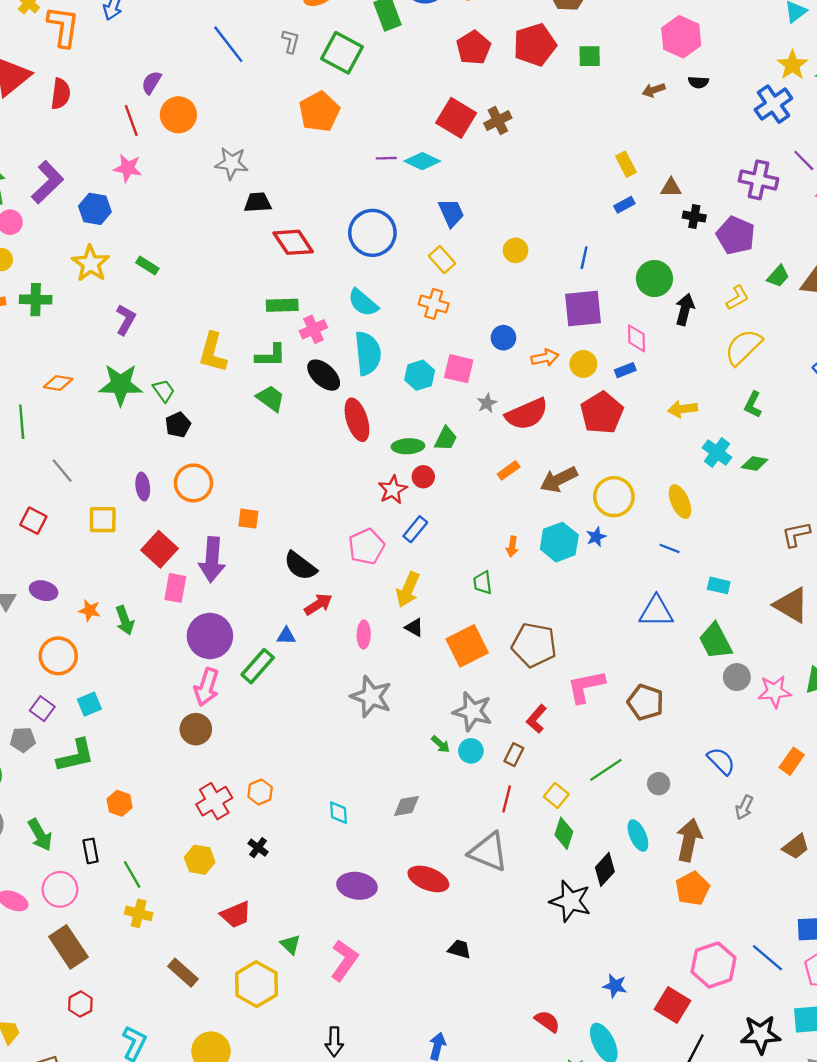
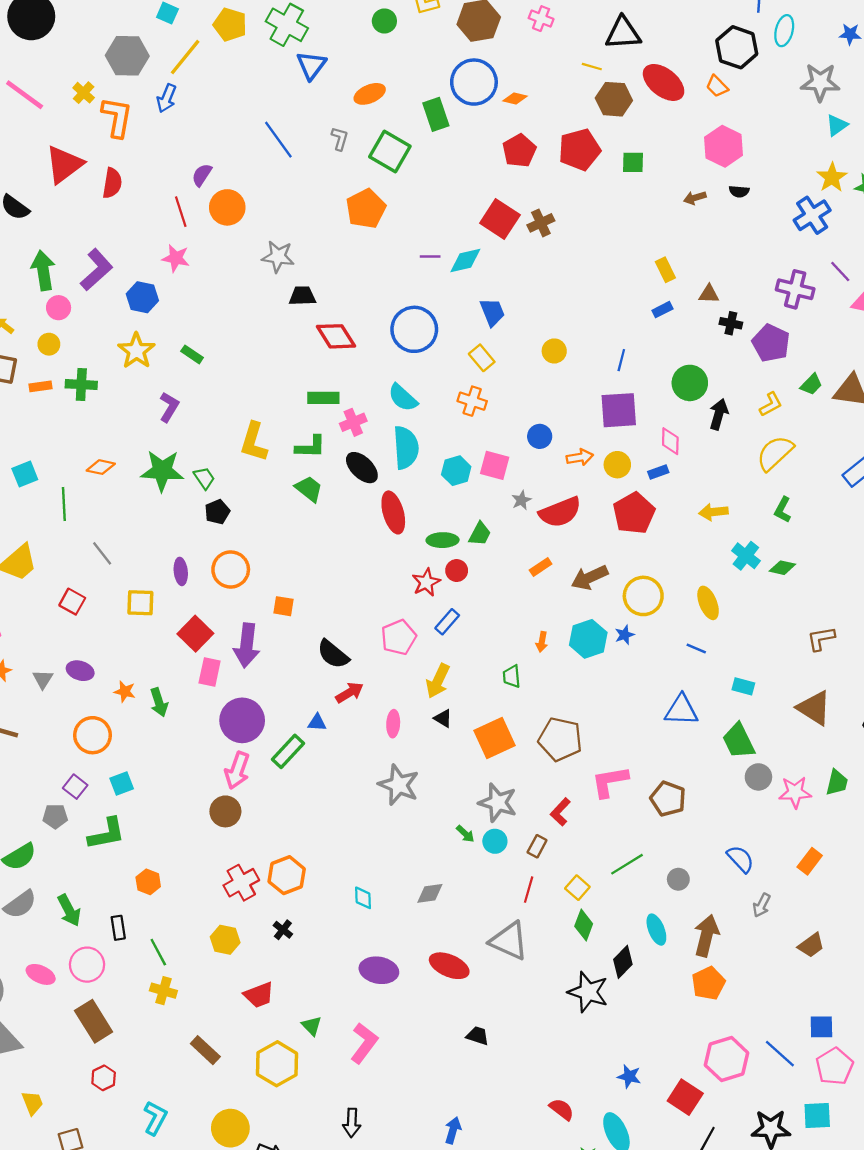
cyan diamond: (422, 161) -> (465, 260), turned -40
orange hexagon: (260, 792) -> (287, 875), size x1.5

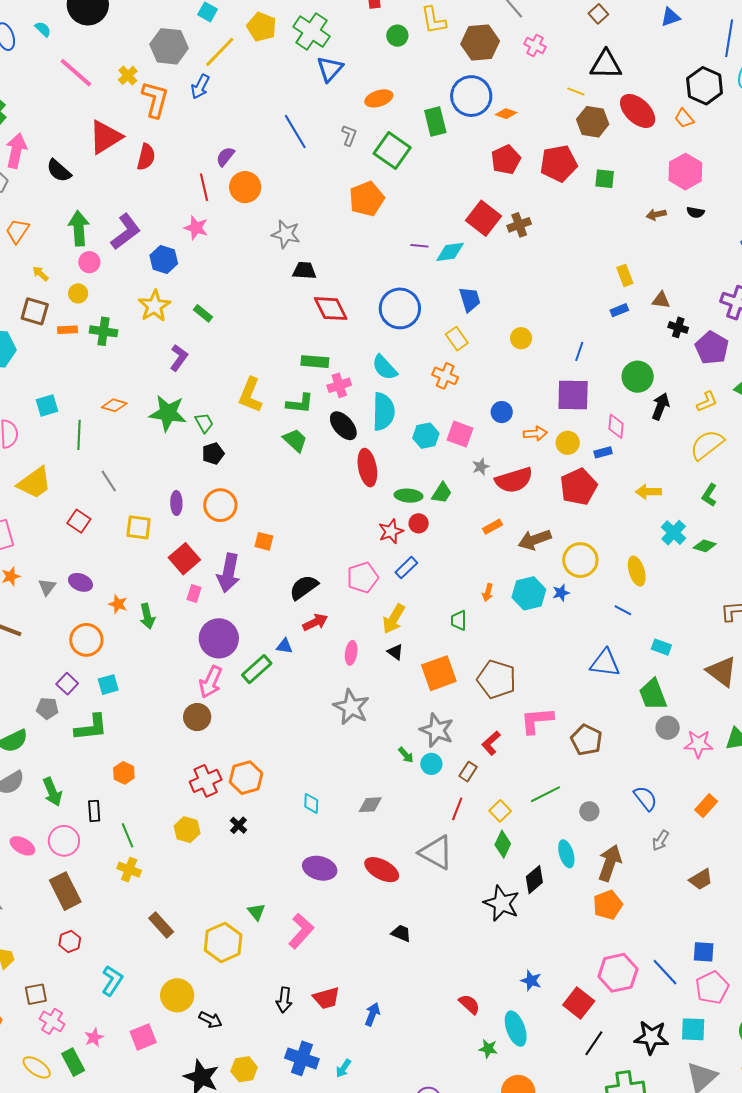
black semicircle: (333, 654) -> (304, 587), turned 100
pink rectangle: (210, 672) -> (194, 593), size x0.7
red trapezoid: (259, 995) -> (326, 998), moved

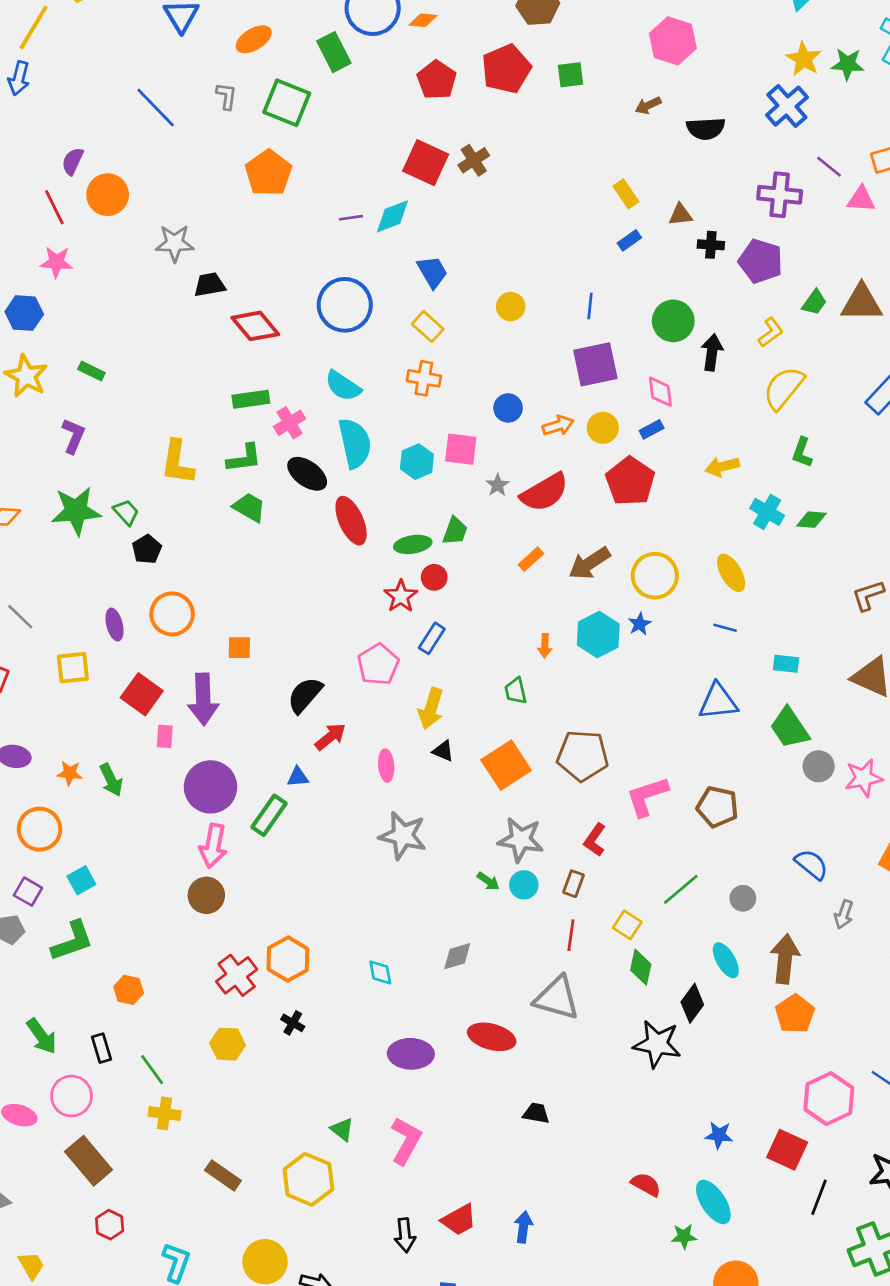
black semicircle: (695, 212) -> (706, 128), moved, size x1.6

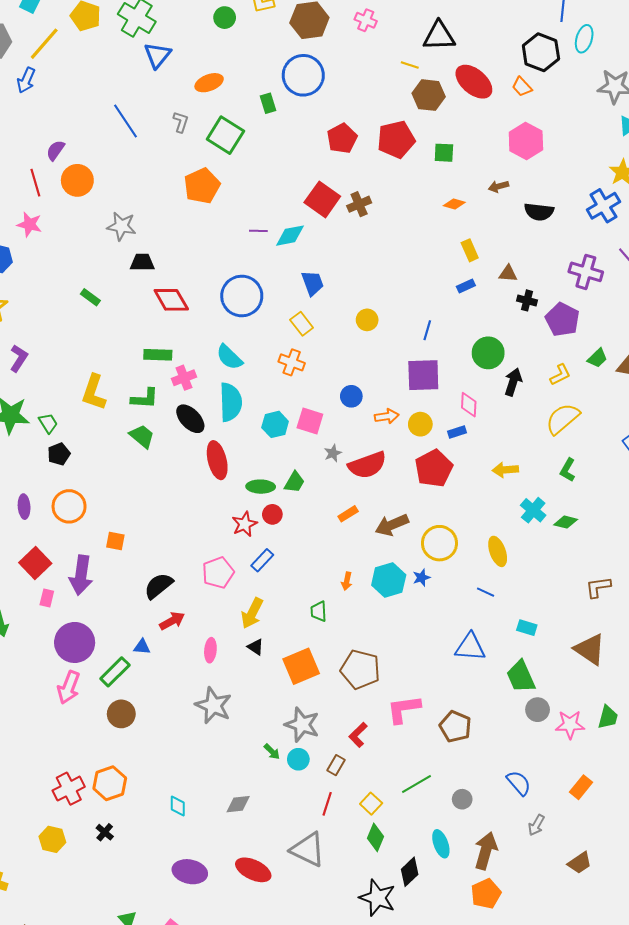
orange diamond: (423, 20) -> (454, 204), moved
green rectangle: (334, 52) -> (268, 103), size x0.7
green rectangle: (91, 371) -> (90, 297), moved
brown circle: (206, 895) -> (121, 714), moved

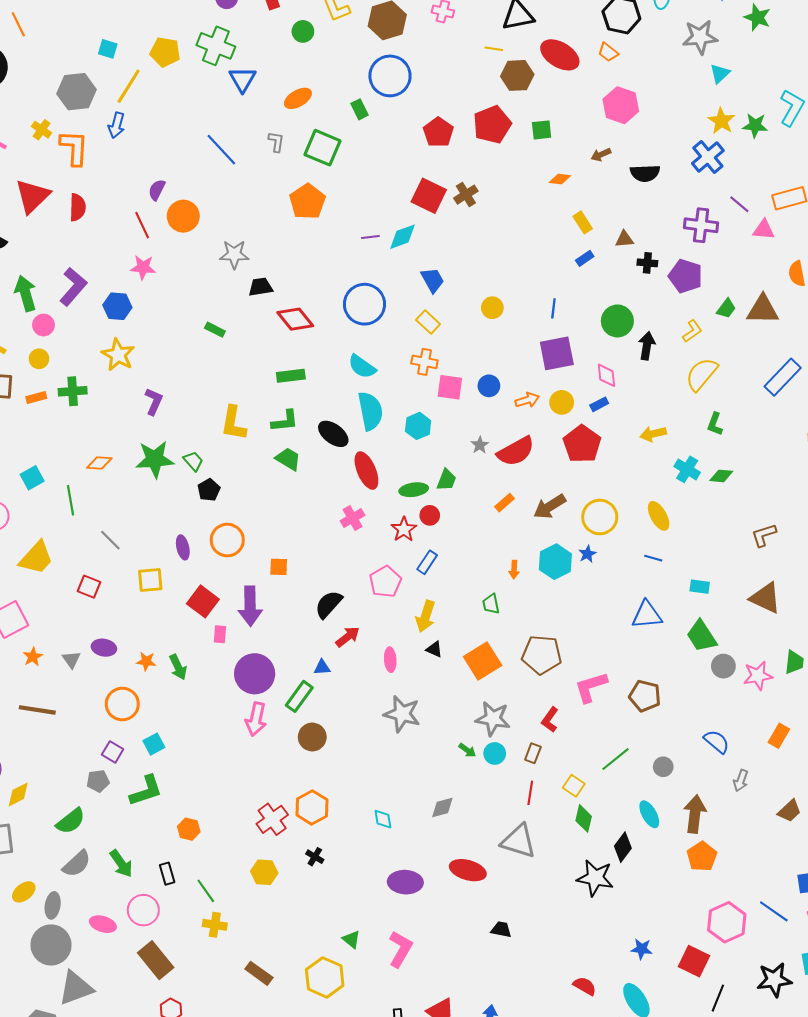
pink cross: (184, 378) -> (353, 518), moved
pink square: (310, 421) -> (450, 387), moved

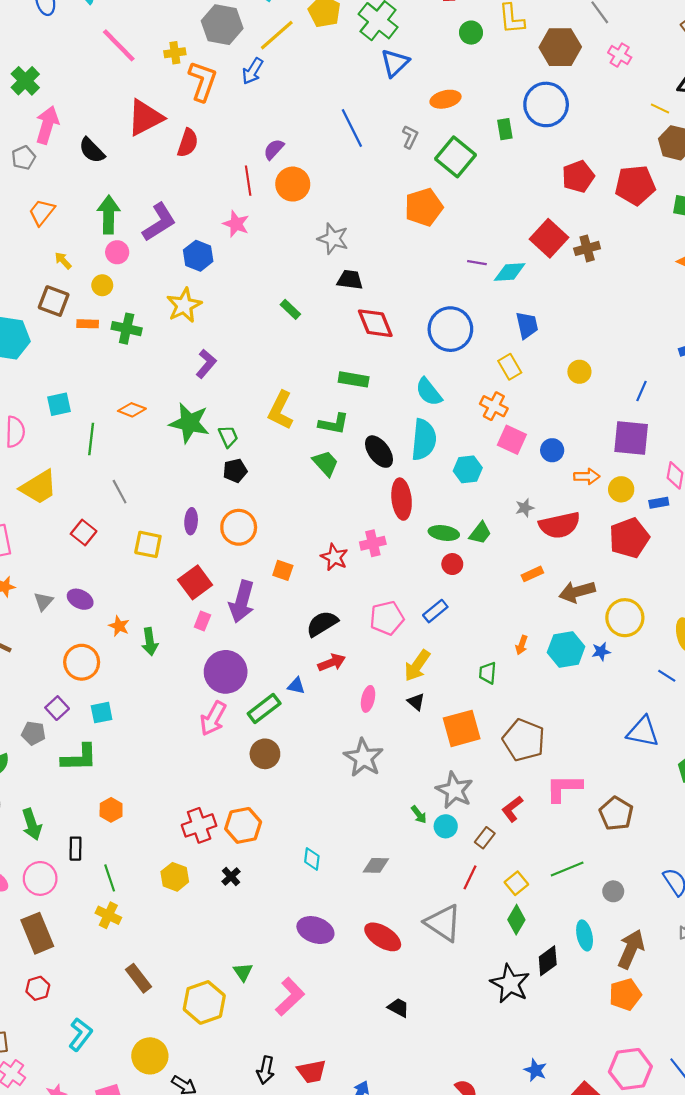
yellow cross: (42, 130) -> (175, 53), turned 30
red star: (404, 529) -> (334, 557), moved, turned -30

